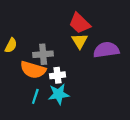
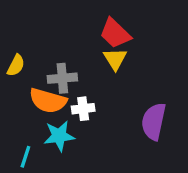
purple semicircle: (106, 50) -> (154, 121), moved, turned -70
cyan star: (59, 94) -> (59, 136), moved
cyan line: (35, 96) -> (25, 157), moved

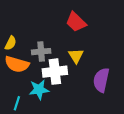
yellow triangle: (115, 59) -> (76, 56), moved
orange semicircle: (48, 101) -> (17, 64), moved
white cross: (83, 109) -> (55, 72), size x1.6

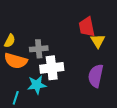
red trapezoid: (76, 22) -> (87, 27), moved, turned 35
yellow triangle: (76, 56) -> (98, 41), moved

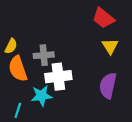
red trapezoid: (87, 27) -> (103, 18), moved, turned -40
orange semicircle: (16, 61) -> (18, 69), turned 55

